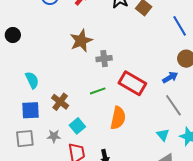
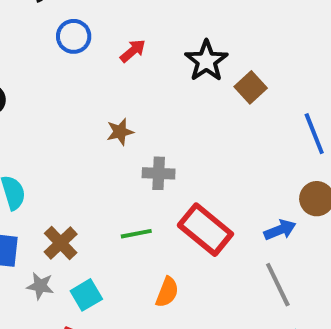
brown star: (81, 41) -> (120, 132), size x0.6
orange semicircle: (118, 118) -> (167, 292), size x0.7
gray star: (54, 136) -> (40, 286), moved

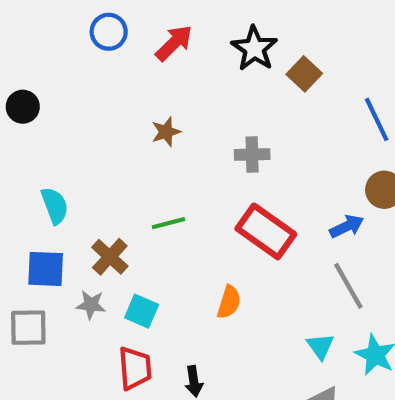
red arrow: (133, 51) -> (174, 43), size x1.4
gray cross: (159, 173) -> (252, 154), moved
green line: (136, 234) -> (169, 223), moved
cyan square: (86, 295) -> (142, 311), turned -32

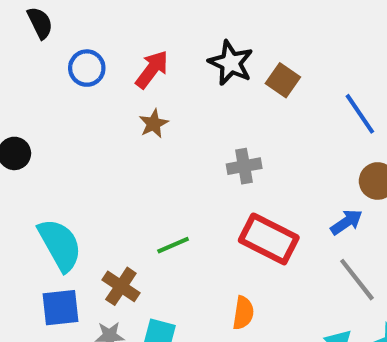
brown star: (166, 132) -> (154, 124), moved
cyan semicircle: (55, 206) -> (60, 245), size x1.5

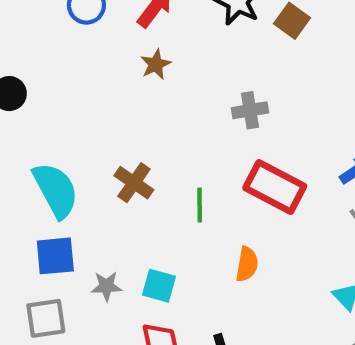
green line: (173, 245) -> (200, 205), moved, turned -68
brown cross: (121, 286) -> (134, 183), moved

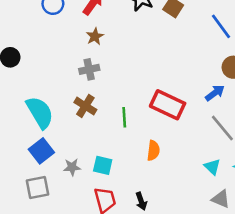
gray cross: (250, 110) -> (89, 69), moved
blue square: (55, 256) -> (41, 151), turned -30

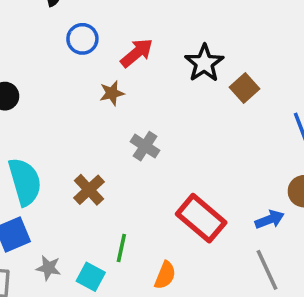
brown star: (95, 36) -> (112, 93), moved
gray cross: (89, 69) -> (145, 146), moved, turned 30
green line: (124, 117) -> (121, 248), moved

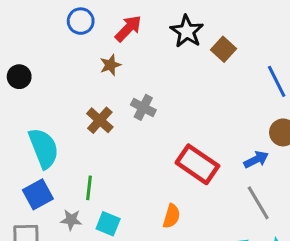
brown cross: (89, 190) -> (100, 120), moved
green line: (121, 248) -> (89, 188), moved

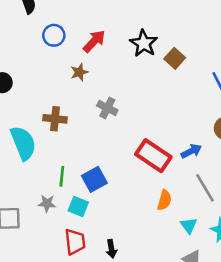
brown cross: (100, 120) -> (55, 119), moved, turned -35
blue arrow: (256, 160) -> (191, 151), moved
blue square: (38, 194) -> (94, 179), moved
orange semicircle: (172, 216) -> (164, 200), moved

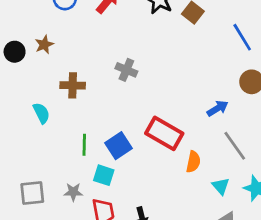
brown star: (79, 72) -> (44, 45), moved
cyan semicircle: (23, 143) -> (41, 113), size x0.6
red rectangle: (153, 156) -> (164, 133), moved
gray star: (47, 203) -> (73, 192), moved

